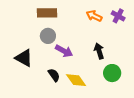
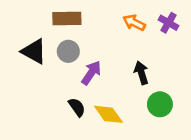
purple arrow: (64, 51) -> (91, 73), turned -84
black triangle: (24, 58) -> (34, 51), moved

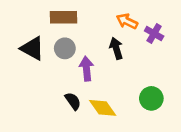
purple cross: (168, 23) -> (154, 33), moved
purple arrow: (91, 73) -> (86, 69), turned -40
black arrow: (141, 73) -> (116, 48), moved

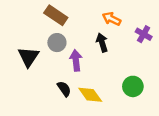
brown rectangle: (63, 17) -> (56, 15), turned 35
purple cross: (154, 33) -> (144, 34), moved
black triangle: (32, 48) -> (28, 57), moved, turned 35

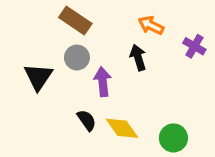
green circle: (133, 86) -> (173, 138), moved

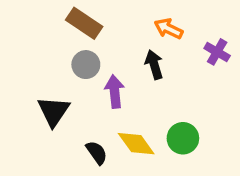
black triangle: (38, 77) -> (53, 111), moved
black semicircle: (87, 120) -> (97, 153), moved
green circle: (173, 138) -> (183, 138), moved

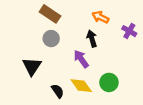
purple arrow: (115, 92) -> (81, 59), moved, turned -30

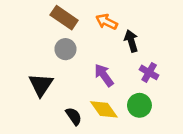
orange arrow: (100, 17) -> (107, 22), moved
purple cross: (129, 31) -> (149, 72), moved
black arrow: (92, 39) -> (131, 41), moved

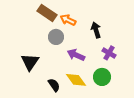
orange arrow: (107, 22) -> (68, 20), moved
gray circle: (65, 49) -> (56, 37), moved
purple arrow: (104, 75) -> (76, 55), turned -30

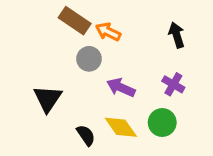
black arrow: (96, 30) -> (177, 35), moved

